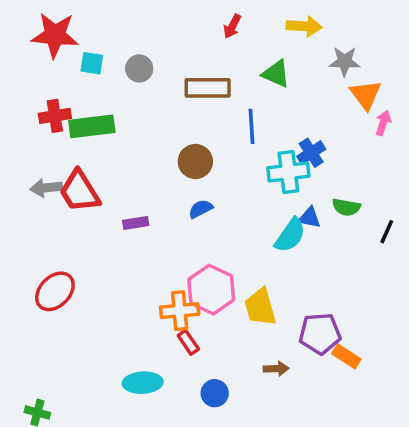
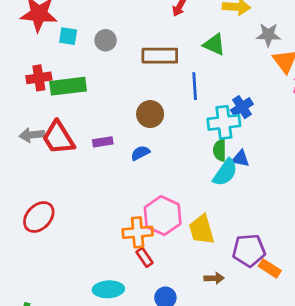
green semicircle: (346, 207) -> (220, 150), moved, turned 80
blue semicircle: (201, 209) -> (140, 153), moved
purple rectangle: (136, 223) -> (103, 142), moved

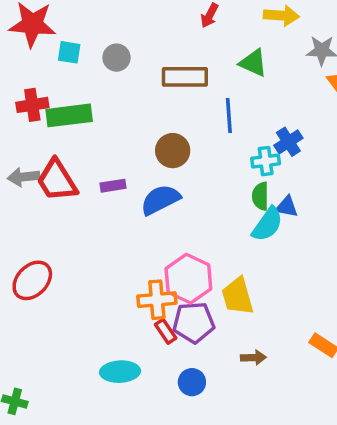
cyan cross: (224, 122) -> (266, 161), size x0.7
blue semicircle: (140, 153) -> (160, 200), size x1.6
purple pentagon: (249, 250) -> (194, 322), moved

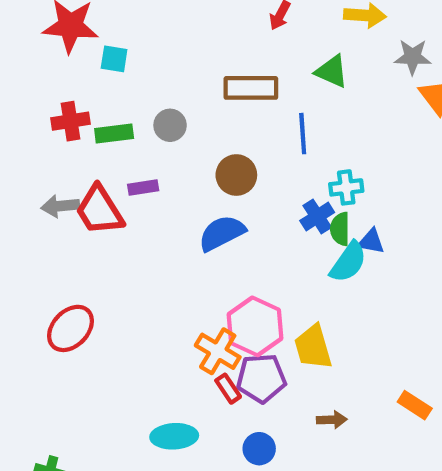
gray circle: (117, 58) -> (170, 125), moved
green rectangle: (69, 115) -> (114, 134), size x0.7
blue cross: (288, 142) -> (317, 216), moved
purple rectangle: (113, 186) -> (143, 187), moved
orange cross: (157, 300) -> (218, 351), turned 36

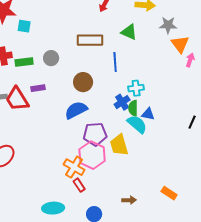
cyan semicircle: (348, 262) -> (137, 124), turned -85
yellow trapezoid: (313, 347) -> (119, 145), moved
purple pentagon: (261, 378) -> (95, 134), moved

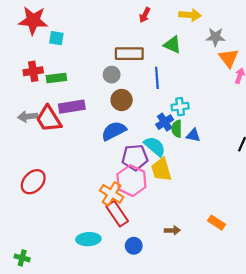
gray circle: (51, 58) -> (112, 75), moved
purple rectangle: (38, 88) -> (72, 107), size x1.6
cyan semicircle: (137, 124) -> (155, 146), moved
red rectangle: (79, 185) -> (117, 214), size x1.6

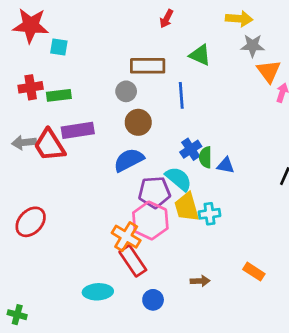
yellow arrow: (190, 15) -> (239, 19), moved
cyan cross: (180, 107) -> (210, 214), moved

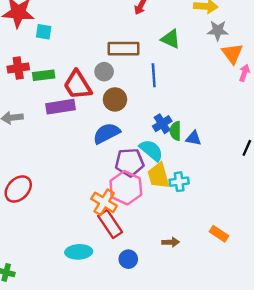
red trapezoid: (49, 145) -> (77, 85), moved

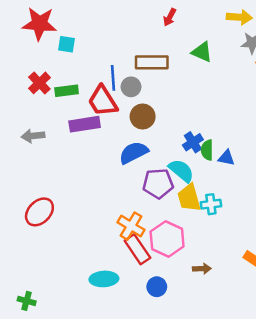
red cross: (18, 68) -> (39, 83), turned -35
blue line: (154, 75) -> (113, 78), moved
pink hexagon: (126, 188) -> (167, 239), moved

